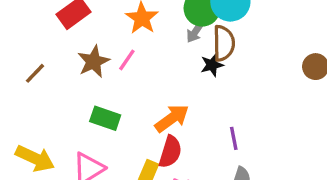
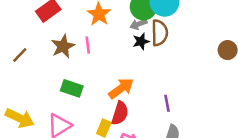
gray arrow: (195, 32) -> (139, 24), turned 35
pink line: (127, 60) -> (88, 45), turned -42
black star: (212, 65) -> (141, 41), moved

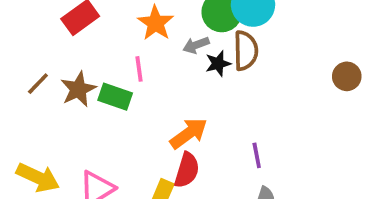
gray arrow: (139, 24) -> (196, 45), moved
brown star: (63, 46) -> (78, 89), moved
green rectangle: (72, 88) -> (115, 97), moved

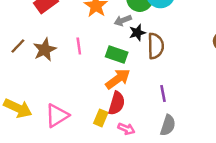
brown semicircle: (246, 51) -> (156, 46), moved
pink line: (139, 69) -> (79, 46), moved
green rectangle: (115, 97) -> (117, 55), moved

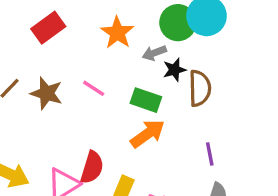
pink line: (79, 46) -> (94, 88), turned -49
brown star: (45, 50) -> (47, 93), turned -30
red semicircle: (117, 103) -> (92, 167), moved

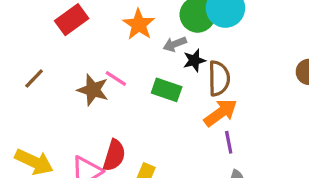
brown star: (47, 93) -> (93, 90), moved
orange arrow: (148, 134) -> (221, 113), moved

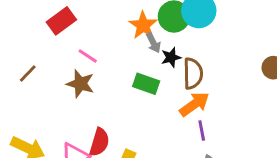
orange star: (139, 24) -> (143, 25), moved
gray arrow: (175, 44) -> (153, 43), turned -96
pink line: (116, 78) -> (88, 56), moved

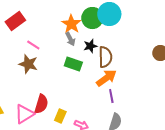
gray arrow: (153, 43) -> (70, 39), moved

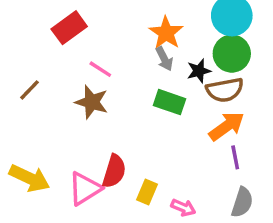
green circle: (92, 18) -> (232, 54), moved
brown semicircle: (105, 57) -> (225, 90), turned 80

